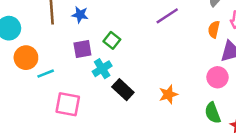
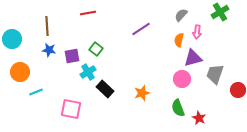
blue star: (80, 15) -> (49, 50), moved
orange circle: (26, 58) -> (20, 72), moved
cyan line: (46, 74) -> (36, 92), moved
pink square: (68, 104) -> (71, 109), moved

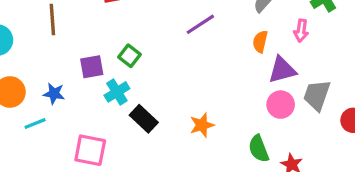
pink arrow: (197, 32) -> (301, 31), moved
blue star: (49, 50) -> (54, 94), moved
pink circle: (182, 79) -> (281, 105), moved

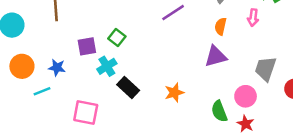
purple triangle: (282, 70) -> (216, 56), moved
pink circle: (281, 105) -> (246, 96), moved

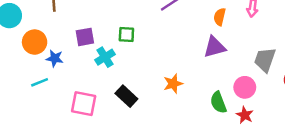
green square: (117, 38) -> (126, 34), moved, turned -35
orange circle: (22, 66) -> (35, 42), moved
black rectangle: (128, 88) -> (126, 96), moved

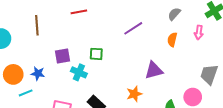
orange circle: (35, 42) -> (13, 74), moved
purple triangle: (215, 47) -> (154, 70), moved
cyan cross: (105, 57) -> (79, 72), turned -35

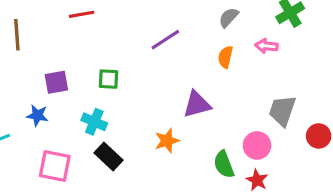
pink arrow: (199, 32) -> (266, 46), turned 88
cyan cross: (79, 72) -> (94, 122), moved
blue star: (38, 73) -> (37, 115), moved

